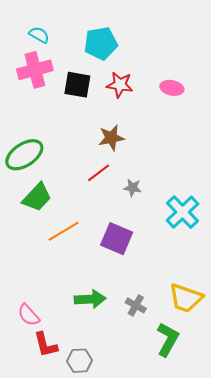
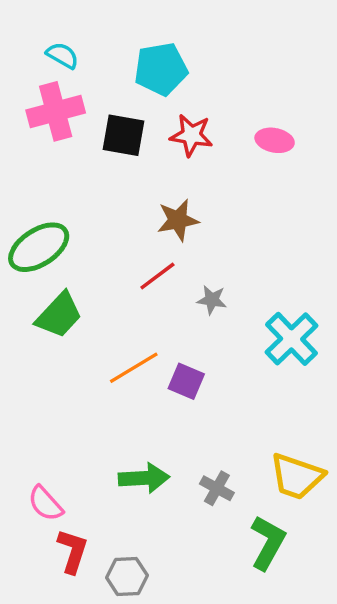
orange line: (64, 231) -> (134, 368), moved
purple square: (117, 239) -> (186, 381), size x0.7
red L-shape: (46, 345) -> (73, 551), turned -148

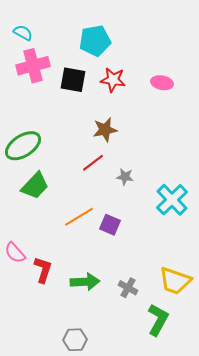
cyan semicircle: (62, 55) -> (23, 33), moved
pink semicircle: (45, 504) -> (15, 253), moved
red L-shape: (73, 551) -> (43, 270), moved

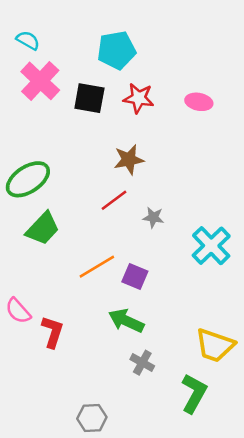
pink cross: (33, 66) -> (40, 81), turned -32
green arrow: (85, 282) -> (126, 321), moved, turned -152
gray cross: (128, 288) -> (142, 363), moved

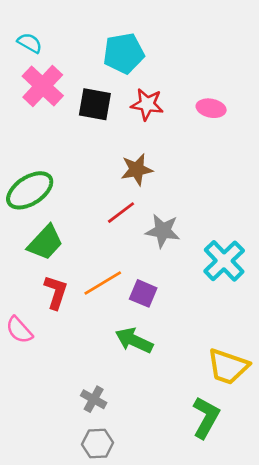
gray star: (153, 217) -> (163, 231), size x1.5
red L-shape: (53, 332) -> (56, 292), moved
gray cross: (142, 363) -> (94, 399), moved

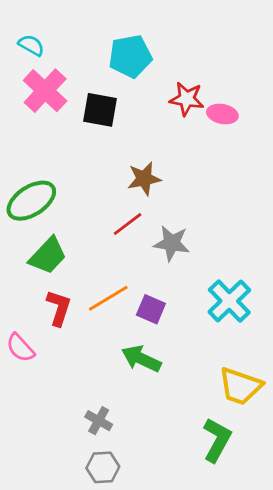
red star: (147, 104) -> (187, 99), moved
cyan cross: (224, 261) -> (229, 301), moved

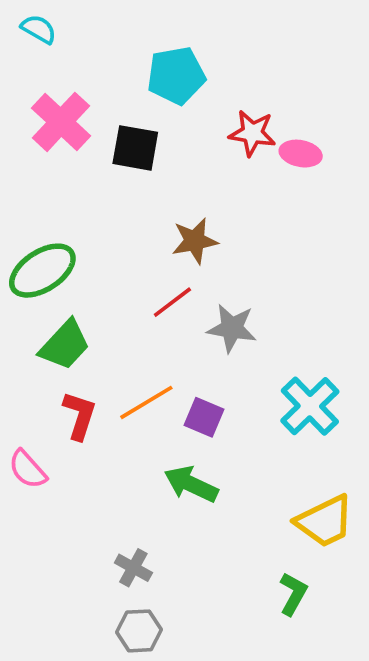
cyan semicircle: (31, 45) -> (39, 29), moved
yellow trapezoid: (240, 386) -> (325, 521), turned -45
green L-shape: (217, 440) -> (293, 594), size x0.7

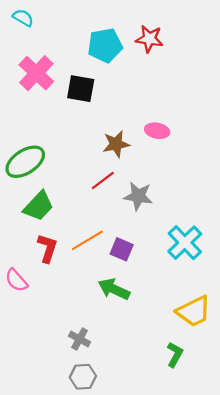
red star: (252, 133) -> (149, 39), moved
pink ellipse: (301, 154) -> (157, 131), moved

